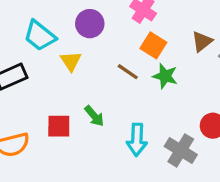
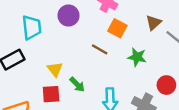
cyan trapezoid: (40, 36) -> (32, 27), turned -130
yellow triangle: (71, 61) -> (55, 69), moved
green star: (165, 76) -> (137, 57), moved

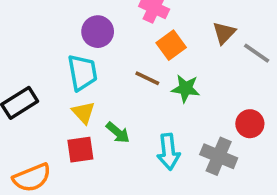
cyan trapezoid: (32, 27) -> (82, 72), moved
orange square: (117, 28) -> (171, 45), turned 30
green star: (137, 57) -> (186, 89), moved

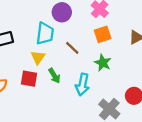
brown line: (147, 78) -> (72, 48), moved
cyan arrow: (168, 152) -> (82, 85), moved

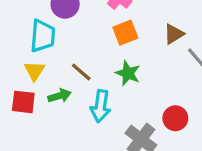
brown line: (72, 48) -> (81, 72), moved
green arrow: (54, 76) -> (59, 96), turned -72

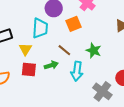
orange square: (125, 33) -> (74, 24), moved
yellow triangle: (34, 71) -> (25, 49), moved

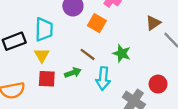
orange square: (74, 24) -> (97, 23), turned -35
cyan trapezoid: (40, 28) -> (44, 29), moved

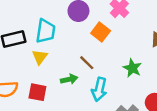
green star: (122, 53) -> (132, 68), moved
red square: (47, 79) -> (37, 92), moved

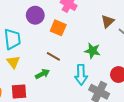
cyan arrow: (99, 89) -> (81, 75), moved

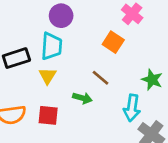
purple circle: (35, 15) -> (61, 16), moved
green arrow: (42, 74) -> (82, 98), turned 32

